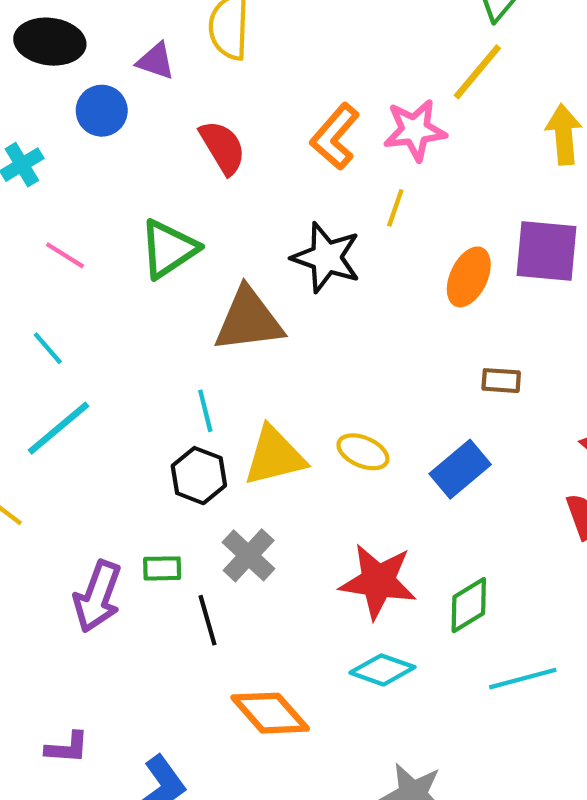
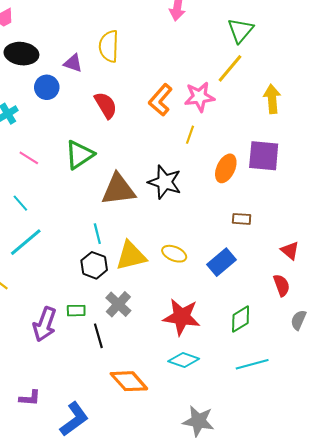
black star: (326, 257) -> (165, 182), moved
green diamond: (469, 605) -> (241, 319), moved

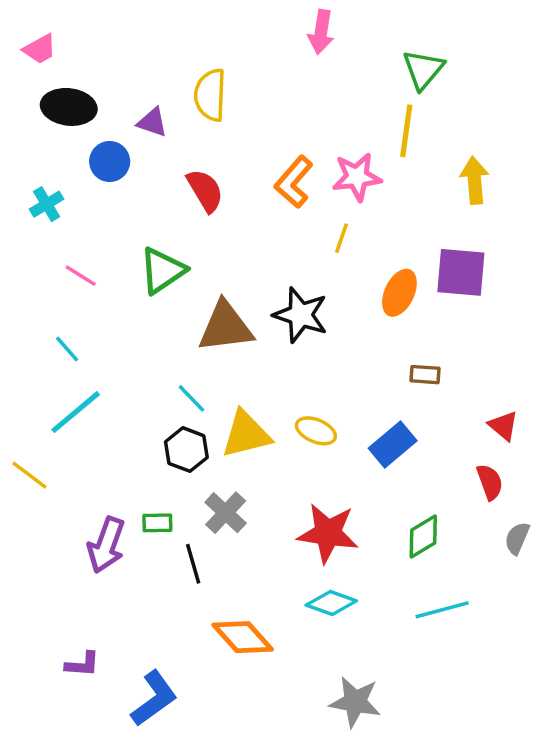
yellow line: (230, 68) -> (406, 131), turned -32
cyan line: (97, 234) -> (191, 398), turned -30

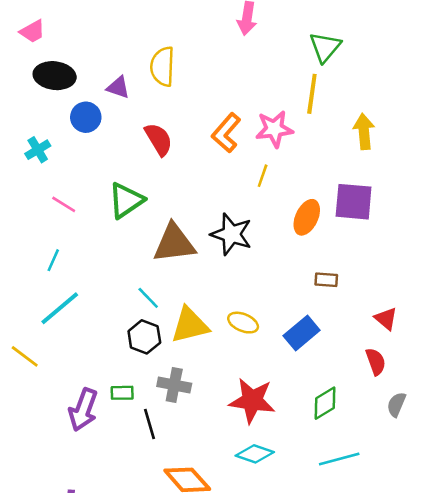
cyan line: (67, 349) -> (53, 260), turned 65
gray cross: (226, 513) -> (174, 385), turned -32

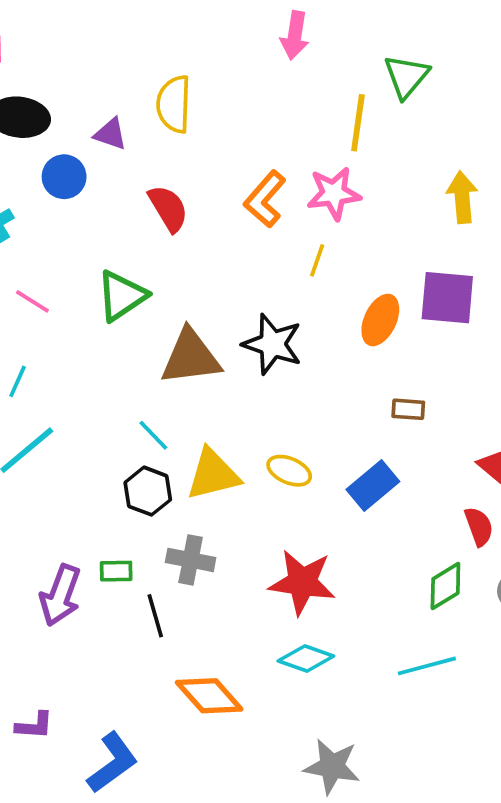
yellow line: (312, 94) -> (358, 123), moved
green diamond: (325, 403) -> (445, 586), moved

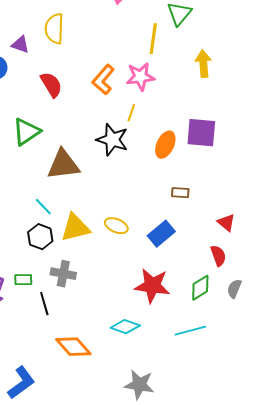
yellow arrow: (462, 197) -> (203, 64), moved
black star: (272, 344) -> (112, 140), moved
red star: (302, 582) -> (152, 286), moved

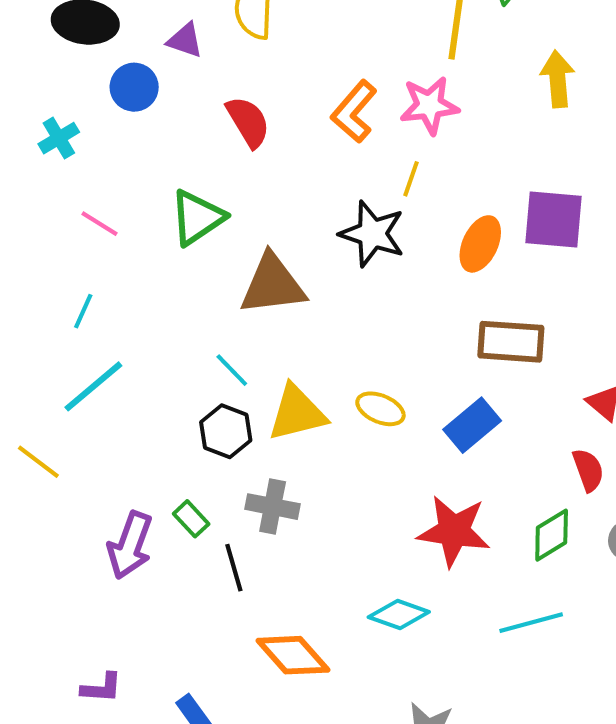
brown rectangle: (180, 193) -> (511, 342), size x1.8
green rectangle: (23, 280) -> (191, 519), turned 48

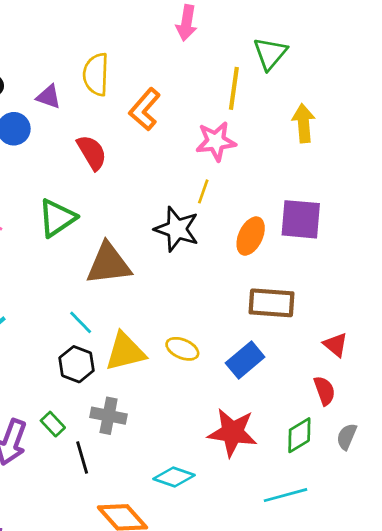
orange L-shape: (354, 112) -> (145, 109), moved
cyan diamond: (399, 614) -> (174, 477), moved

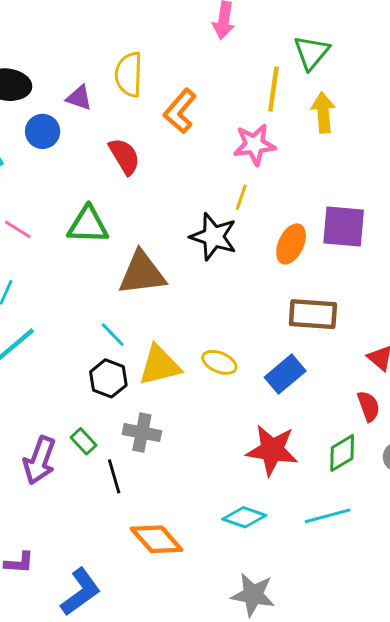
yellow arrow: (304, 123) -> (323, 112), moved
green triangle: (57, 218) -> (88, 225), turned 36
cyan diamond: (174, 477) -> (244, 517), moved

